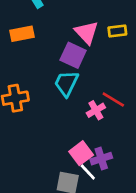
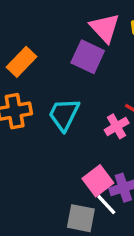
orange rectangle: (22, 34) -> (21, 62), moved, turned -35
cyan trapezoid: (66, 83) -> (64, 115), moved

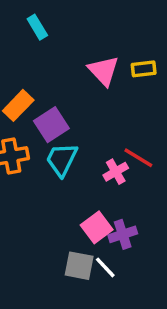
purple square: (88, 57) -> (51, 125), moved, turned 32
white line: (106, 205) -> (105, 267), moved

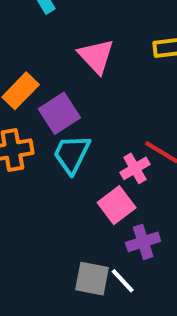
pink triangle: (104, 71) -> (96, 56), moved
pink square: (97, 227) -> (117, 205), moved

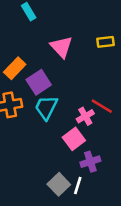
gray square: (92, 279) -> (59, 184), turned 35
white line: (123, 281) -> (78, 186), turned 60

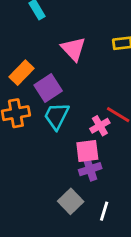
pink square: (74, 139) -> (87, 151), turned 30
purple cross: (90, 162) -> (90, 169), moved
white line: (78, 186) -> (104, 211), moved

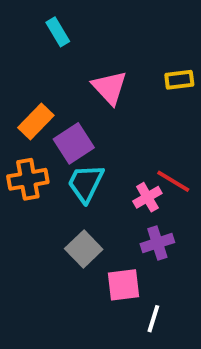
pink square: (87, 151) -> (124, 285), moved
purple cross: (90, 169) -> (157, 243), moved
gray square: (71, 201) -> (84, 249), moved

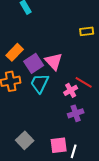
pink triangle: (110, 88) -> (54, 61), moved
gray square: (84, 249) -> (25, 140), moved
pink square: (124, 285) -> (59, 145), moved

